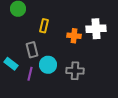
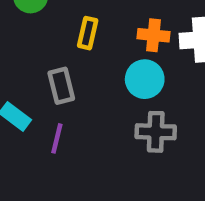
orange cross: (74, 36) -> (153, 35), moved
cyan circle: (48, 65) -> (145, 79), moved

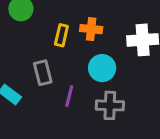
orange cross: (153, 35) -> (91, 29), moved
purple line: (57, 138) -> (69, 96), moved

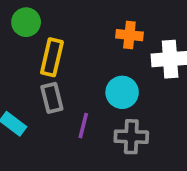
orange cross: (91, 29) -> (129, 35), moved
yellow rectangle: (61, 35) -> (52, 57), moved, size x1.4

